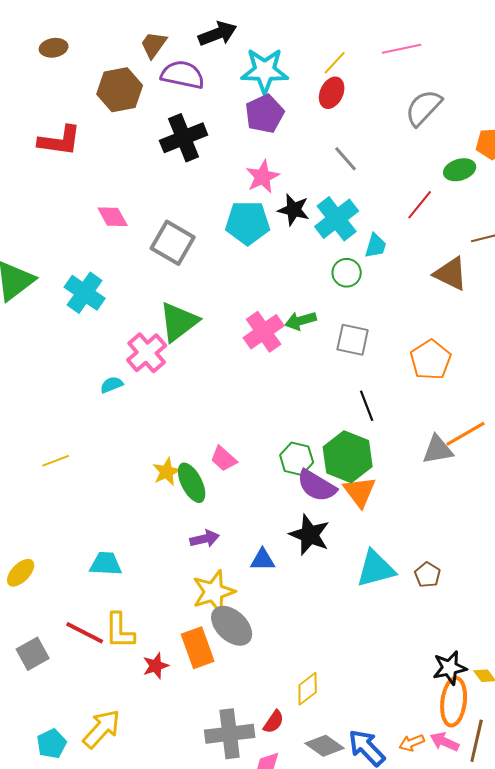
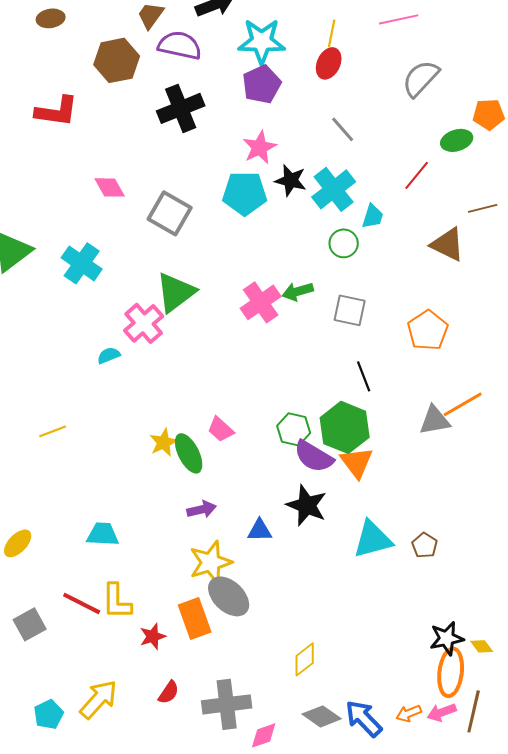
yellow line: (335, 63) -> (332, 33), turned -32
red semicircle: (274, 722) -> (169, 692), moved
pink arrow: (445, 742) -> (442, 712), turned -44

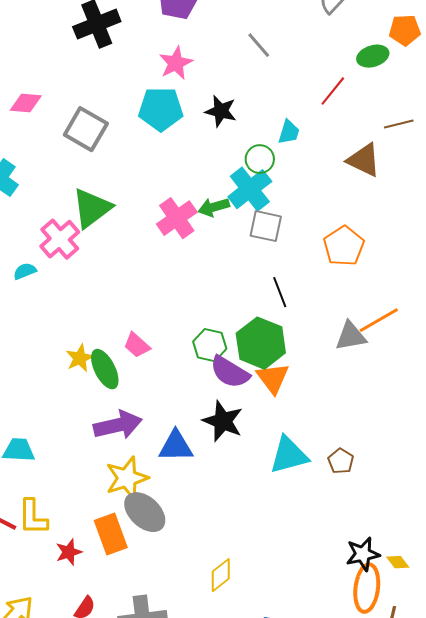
black star: (291, 180) -> (221, 111), moved
pink diamond: (110, 187) -> (26, 103), turned -56
cyan cross: (334, 189) -> (250, 189), moved
purple arrow: (202, 509) -> (118, 425), size x1.6
blue triangle: (260, 530) -> (176, 446), size x1.4

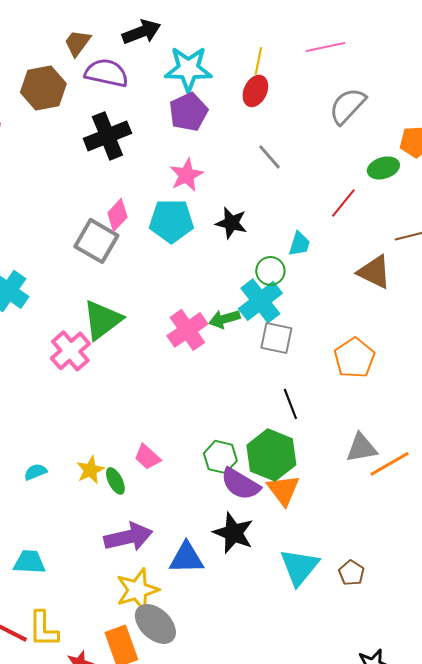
pink diamond: (26, 103) -> (117, 215), moved, turned -52
cyan semicircle: (25, 271) -> (35, 472), moved
orange line: (379, 320) -> (389, 464), moved
green ellipse: (105, 369) -> (115, 481), size x0.7
cyan triangle: (289, 455) -> (299, 567), turned -36

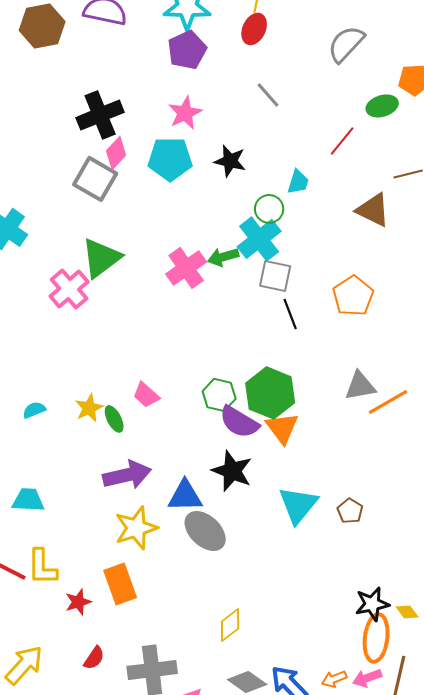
black cross: (107, 136) -> (100, 115), moved
black line: (290, 404) -> (290, 314), moved
gray ellipse: (155, 624) -> (205, 531), moved

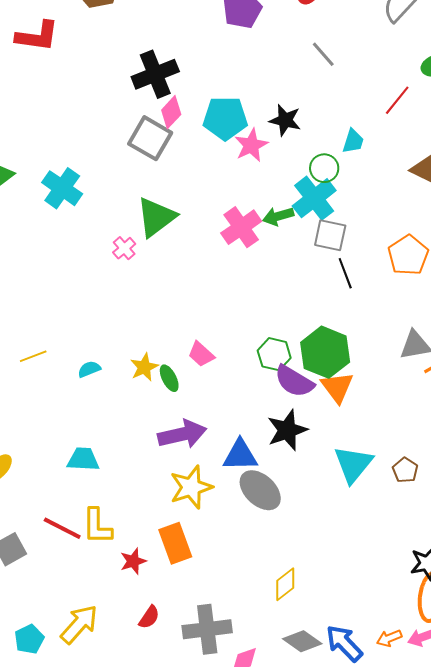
pink star: (185, 113) -> (251, 145), moved
pink cross: (69, 289) -> (124, 248), size x0.6
black star: (232, 471) -> (287, 430), turned 30

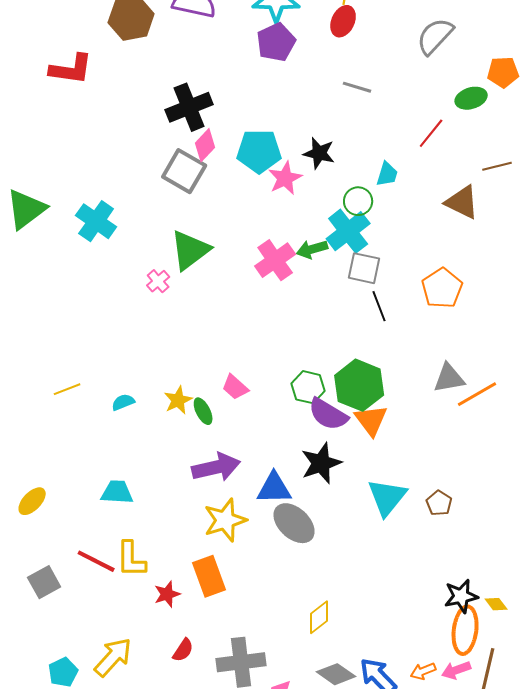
gray line: (323, 54) -> (357, 87), turned -32

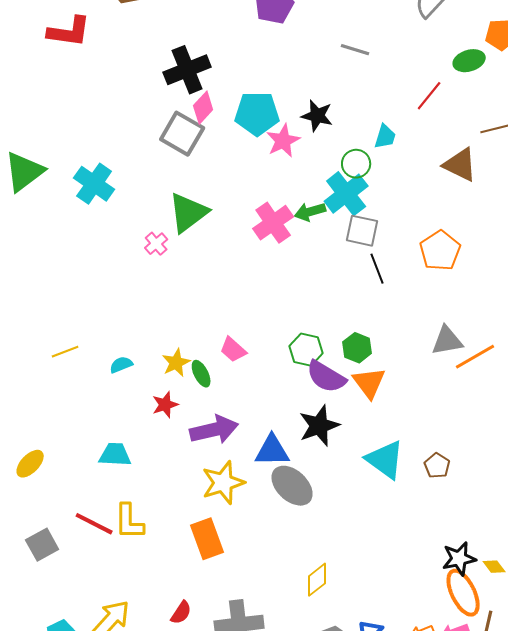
green hexagon: (359, 385) -> (357, 348), size x0.6
cyan triangle: (387, 497) -> (385, 460), turned -33
red star: (167, 594) -> (165, 405), moved
orange ellipse: (465, 630) -> (463, 593), turned -33

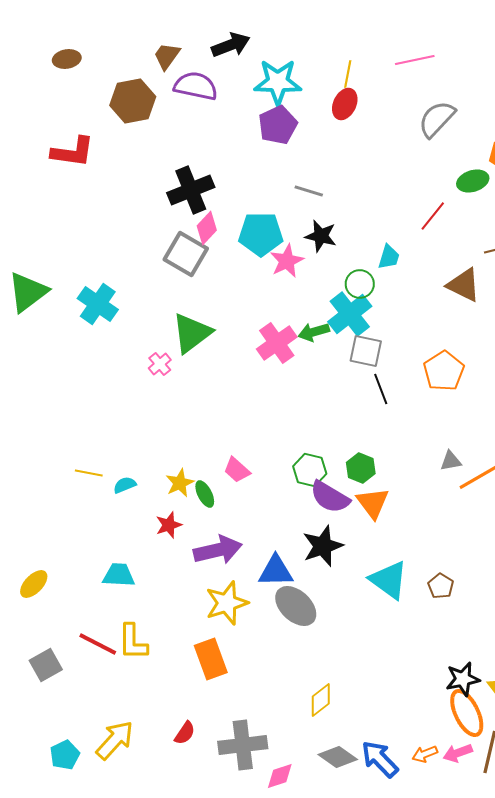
gray line: (355, 50) -> (309, 191), moved
gray triangle: (447, 341) -> (451, 461), size x0.7
yellow line: (65, 352) -> (89, 473), moved, turned 32

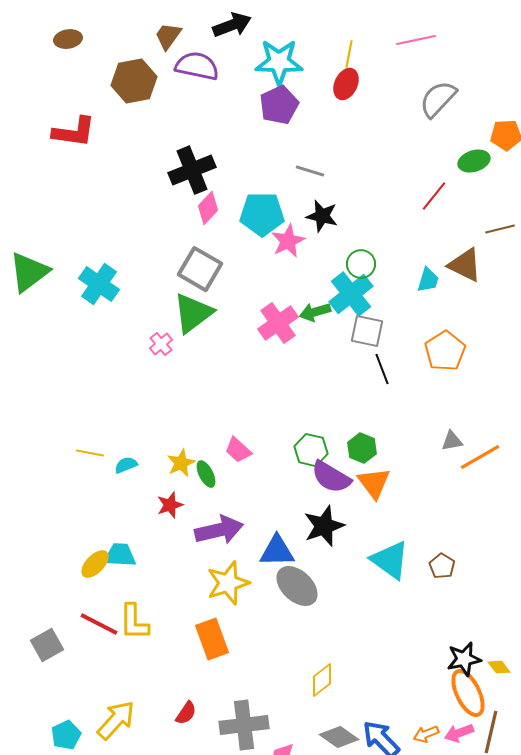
gray square: (186, 254) -> (200, 269), moved
cyan trapezoid: (389, 257) -> (428, 280), moved
yellow ellipse: (34, 584) -> (95, 564), moved

